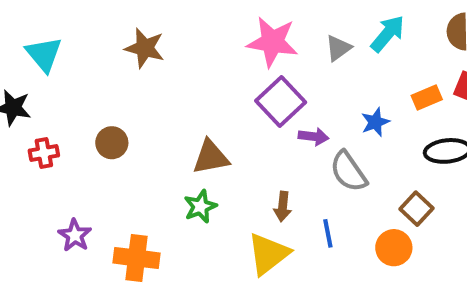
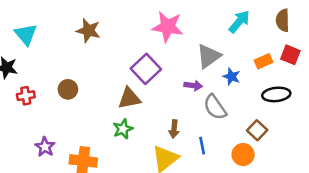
gray triangle: (338, 48) -> (209, 56), moved, size x1.5
purple square: (281, 102) -> (146, 69), moved
blue star: (375, 122) -> (232, 77), turned -30

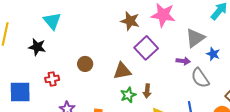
brown star: (88, 31) -> (130, 21), moved
red cross: (26, 96) -> (52, 79), moved
brown triangle: (129, 98) -> (122, 71), moved
brown arrow: (174, 129) -> (147, 91), moved

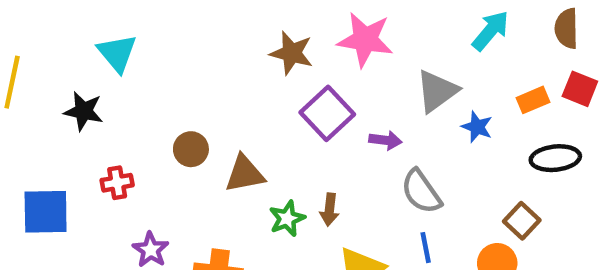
purple arrow: (183, 61) -> (385, 140), moved
brown triangle: (122, 71) -> (245, 174), moved
gray semicircle: (200, 78) -> (421, 192), moved

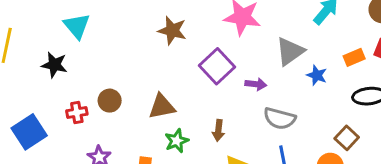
brown star: (292, 53) -> (172, 31), moved
brown circle: (191, 149) -> (110, 101), moved
gray semicircle: (421, 192) -> (280, 118), turned -40
blue square: (46, 212) -> (29, 132), turned -32
green star: (287, 218) -> (177, 141), moved

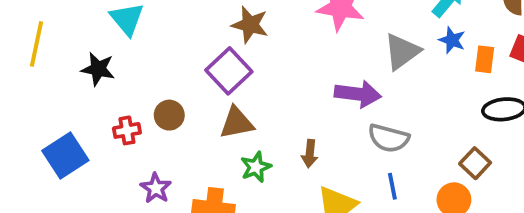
orange rectangle: (354, 57) -> (485, 59), turned -60
purple square: (217, 66) -> (229, 71), moved
blue star: (317, 75) -> (452, 40), moved
purple arrow: (256, 84) -> (358, 94), size x1.6

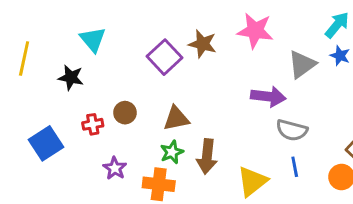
brown star: (250, 25) -> (203, 44), moved
purple square: (229, 71) -> (164, 57), moved
brown arrow: (310, 154) -> (207, 157), moved, size x1.6
green star: (256, 167) -> (172, 152), moved

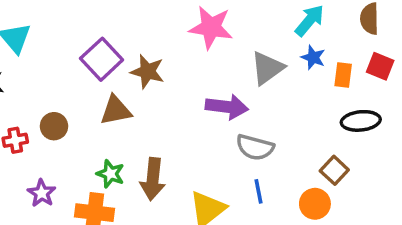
brown star: (203, 44) -> (147, 72), moved
brown triangle: (176, 118) -> (116, 110), moved
green star: (172, 152) -> (110, 174), turned -30

